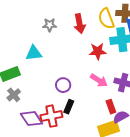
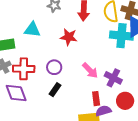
red star: (98, 51) -> (69, 37), moved
red cross: (51, 116) -> (24, 69), moved

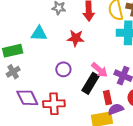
red cross: (24, 69) -> (54, 104), moved
black rectangle: (55, 90) -> (90, 83), moved, size x1.5

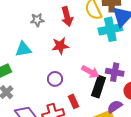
black rectangle: (90, 83) -> (99, 87), moved
red rectangle: (108, 98) -> (73, 101), moved

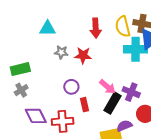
gray star: (37, 20) -> (61, 52), moved
cyan triangle: (23, 49) -> (48, 28), moved
red rectangle: (73, 101) -> (84, 105), moved

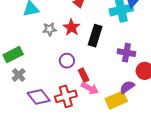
red star: (83, 55) -> (71, 27), turned -30
pink arrow: (107, 87) -> (90, 88), moved
black rectangle: (113, 103) -> (95, 36), moved

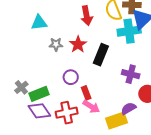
green rectangle: (13, 55) -> (39, 94), moved

